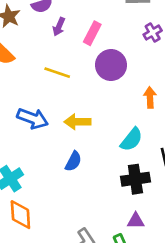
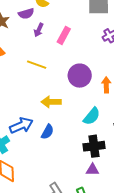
purple circle: (111, 65) -> (80, 76), moved
blue arrow: (33, 118) -> (21, 125), moved, turned -45
purple triangle: (136, 221) -> (92, 170), moved

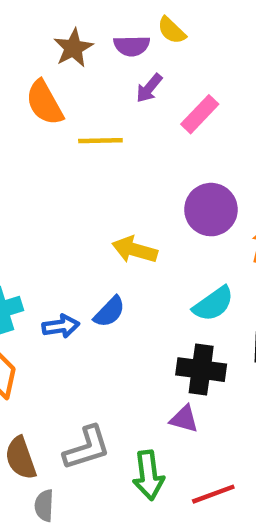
yellow line: (37, 65) -> (100, 141), moved, turned -36
blue arrow: (21, 125) -> (61, 326), moved, size x0.7

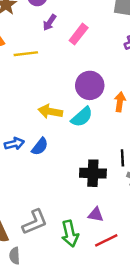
cyan semicircle: (213, 304) -> (82, 117), moved
blue arrow: (61, 326) -> (14, 144), moved
purple triangle: (184, 419) -> (96, 215), moved

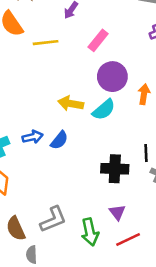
pink rectangle: (79, 34) -> (98, 40), moved
purple triangle: (96, 215) -> (117, 212), turned 42

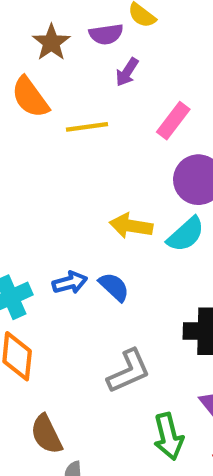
blue semicircle: (59, 140) -> (114, 287), turned -84
gray L-shape: (53, 219) -> (129, 371), moved

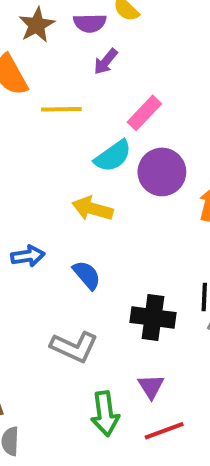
cyan semicircle: (186, 234) -> (113, 156), moved
blue semicircle: (114, 287) -> (87, 275), moved
gray L-shape: (129, 371) -> (74, 347), turned 42

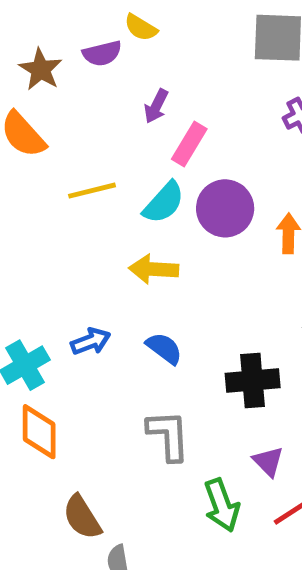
purple arrow: (106, 62) -> (156, 106), moved
yellow line: (61, 109) -> (92, 191), moved
gray L-shape: (74, 347) -> (168, 435), turned -105

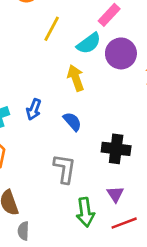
yellow line: (92, 191) -> (52, 29), turned -60
yellow arrow: (154, 269) -> (76, 78), turned 55
blue arrow: (91, 341) -> (34, 109), turned 120

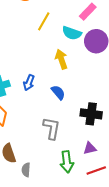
cyan semicircle: (89, 43) -> (72, 33), turned 54
purple triangle: (115, 194) -> (90, 148), turned 48
gray semicircle: (23, 231) -> (26, 170), moved

